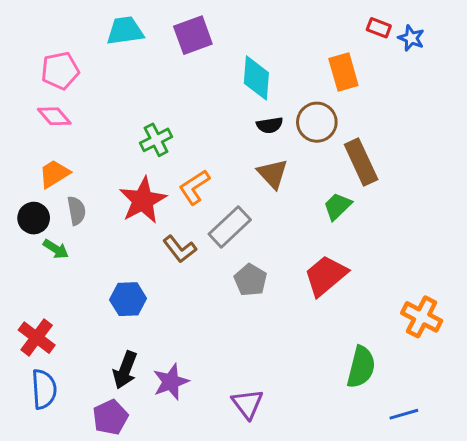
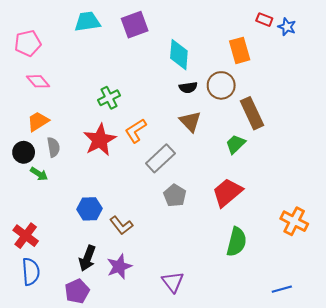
pink pentagon: (60, 71) -> (28, 43), moved
brown L-shape: (180, 249) -> (121, 225), moved
green semicircle: (361, 367) -> (237, 242), moved

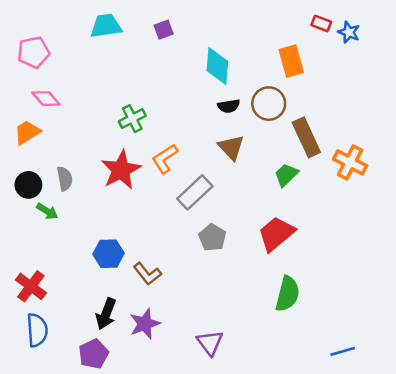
purple square: (135, 25) -> (164, 30), size x0.6
orange trapezoid: (38, 121) -> (27, 132), moved
orange cross: (294, 221) -> (350, 162), moved

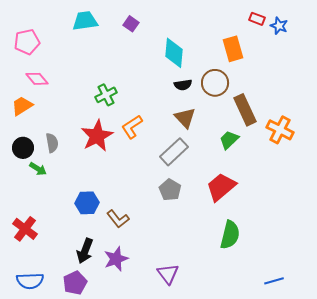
purple square: (164, 30) -> (131, 24), turned -35
gray rectangle: (195, 192) -> (174, 152), moved
blue semicircle: (37, 330) -> (30, 281), moved, turned 92

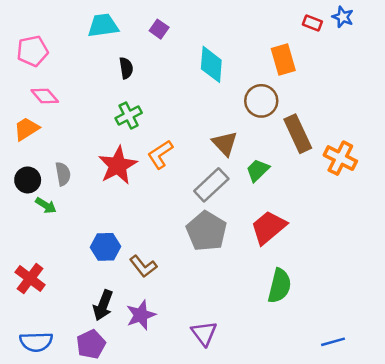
blue star: (279, 26) -> (343, 17), moved
black semicircle: (183, 85) -> (126, 68), moved, turned -90
green trapezoid: (229, 140) -> (258, 170), moved
gray pentagon: (170, 190) -> (206, 231), size x1.5

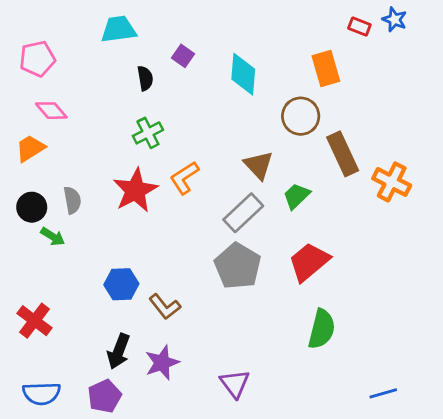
purple square: (159, 29) -> (183, 56), moved

